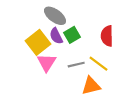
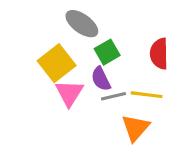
purple semicircle: (56, 36) -> (101, 79), moved
yellow line: (99, 64) -> (147, 95), turned -30
orange triangle: (91, 86) -> (136, 128), turned -36

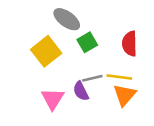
purple semicircle: (101, 79) -> (81, 91), moved
pink triangle: (69, 93) -> (53, 99), moved
orange triangle: (136, 128) -> (124, 95), moved

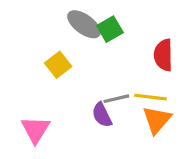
green square: (87, 42) -> (110, 29), moved
yellow square: (46, 51) -> (58, 65), size x0.7
pink triangle: (53, 99) -> (35, 129), moved

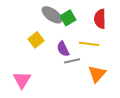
red semicircle: (163, 55) -> (100, 19), moved
yellow line: (150, 97) -> (89, 44), moved
purple semicircle: (102, 115) -> (63, 49), moved

